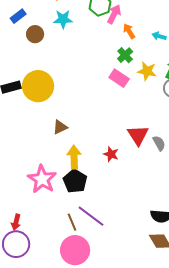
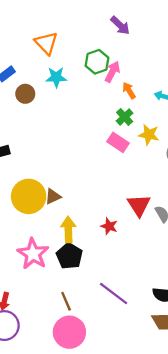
yellow circle: (38, 86) -> (29, 196), moved
purple line: (91, 216) -> (114, 294), moved

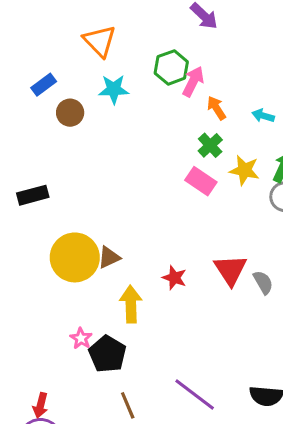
red star: (109, 226) -> (174, 278), moved
pink star: (33, 254) -> (81, 338), size x0.5
black pentagon: (69, 256) -> (107, 354), moved

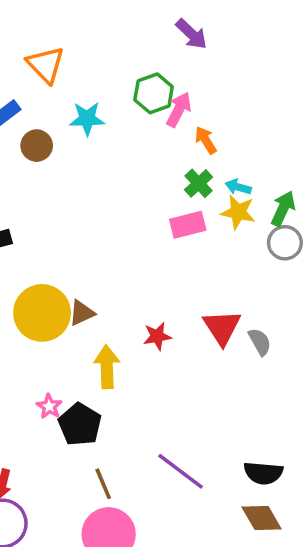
orange triangle: (100, 41) -> (46, 65), moved
cyan arrow: (263, 116) -> (238, 187), moved
pink rectangle: (201, 181) -> (188, 225), turned -48
red star: (174, 278) -> (157, 336), turned -30

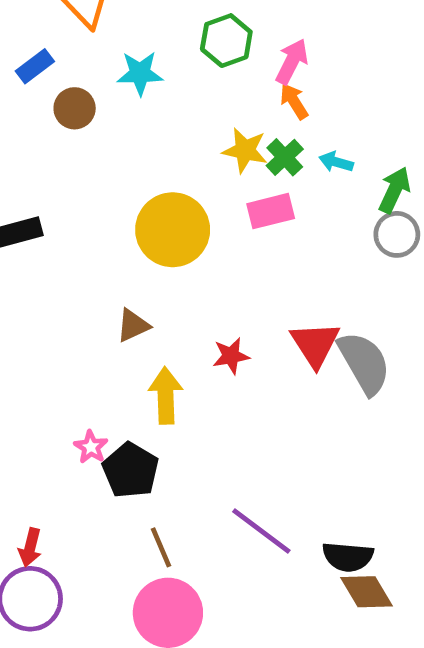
pink arrow: (179, 110) -> (292, 62), moved
yellow star: (238, 212) -> (245, 150), moved
yellow circle: (42, 313) -> (173, 230), moved
gray semicircle: (260, 342) -> (364, 363), size x1.8
black semicircle: (263, 473) -> (348, 557), moved

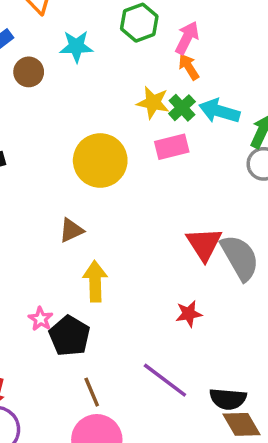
cyan arrow: (336, 162) -> (219, 111), size x1.6
red star: (231, 356) -> (189, 314), moved

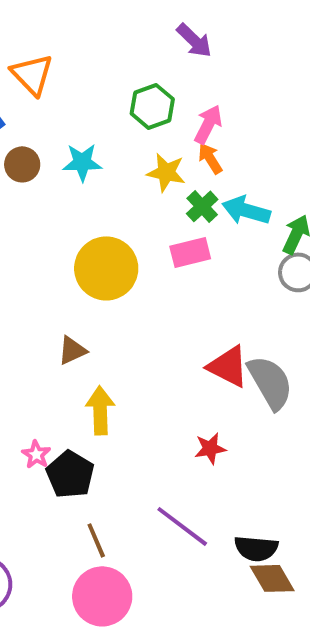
cyan star: (76, 46) -> (82, 162), moved
yellow star: (153, 103) -> (166, 172), moved
red triangle: (204, 244) -> (228, 366), turned -30

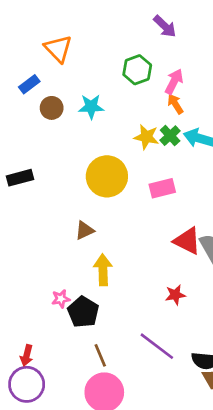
yellow star: (166, 172) -> (146, 137), moved
pink rectangle: (190, 252) -> (162, 188), moved
pink star: (36, 454) -> (61, 299), turned 30

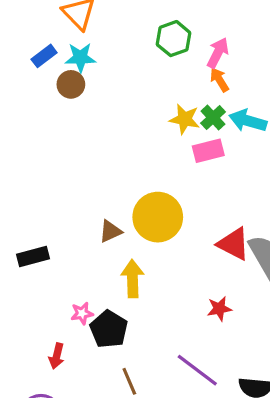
cyan star: (91, 107) -> (80, 58), moved
yellow circle: (107, 176) -> (158, 217), moved
black rectangle: (20, 178) -> (33, 257), moved
pink rectangle: (162, 188) -> (208, 151), moved
red arrow: (27, 355) -> (57, 356), moved

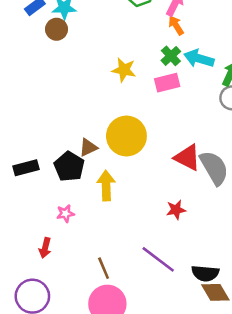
yellow star: (185, 119) -> (124, 70), moved
black pentagon: (109, 329) -> (69, 167), moved

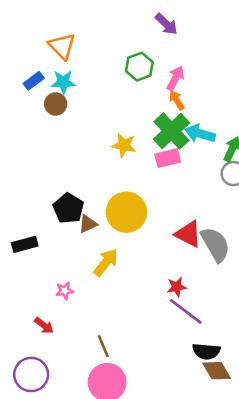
green cross: (171, 56) -> (172, 131), size x1.8
black pentagon: (69, 167) -> (69, 208), moved
yellow arrow: (106, 186) -> (106, 262), turned 40
red arrow: (45, 248) -> (44, 326), turned -66
purple line: (158, 259) -> (186, 311), moved

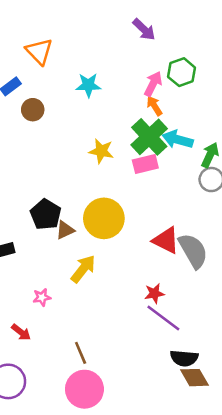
green hexagon: (139, 67) -> (182, 72), moved
cyan star: (63, 82) -> (88, 85), moved

